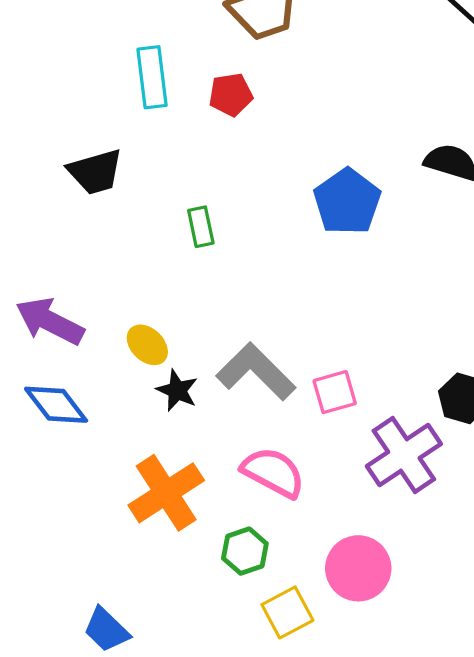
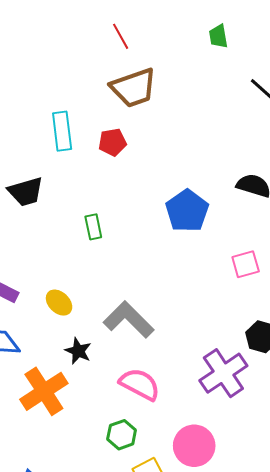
black star: (177, 390) -> (78, 351), moved
pink square: (335, 392) -> (246, 264), moved
orange cross: (166, 493) -> (44, 391), moved

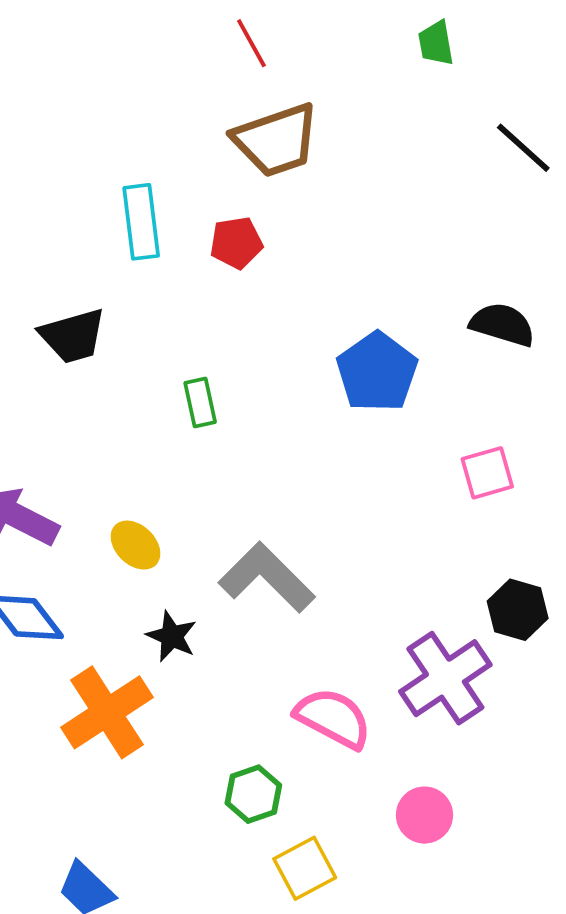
pink semicircle: (140, 384) -> (333, 718), moved
pink circle: (194, 446) -> (424, 815), moved, size x0.7

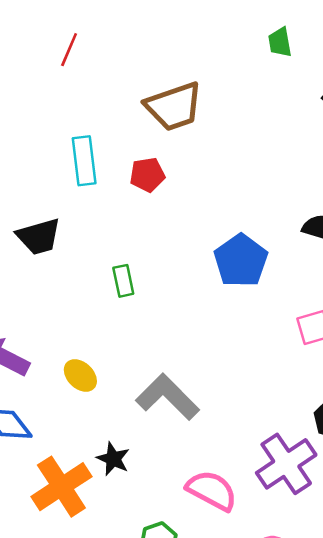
red line: (251, 43) -> (69, 50), moved, turned 52
black star: (172, 636) -> (113, 459), moved

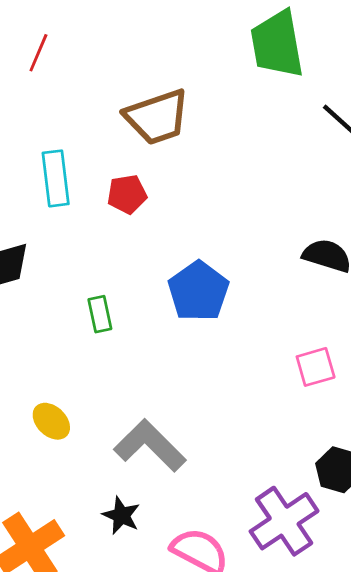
green trapezoid: (280, 42) -> (277, 44), size x2.0
blue pentagon: (241, 261) -> (198, 291), moved
black star: (113, 459) -> (121, 515), moved

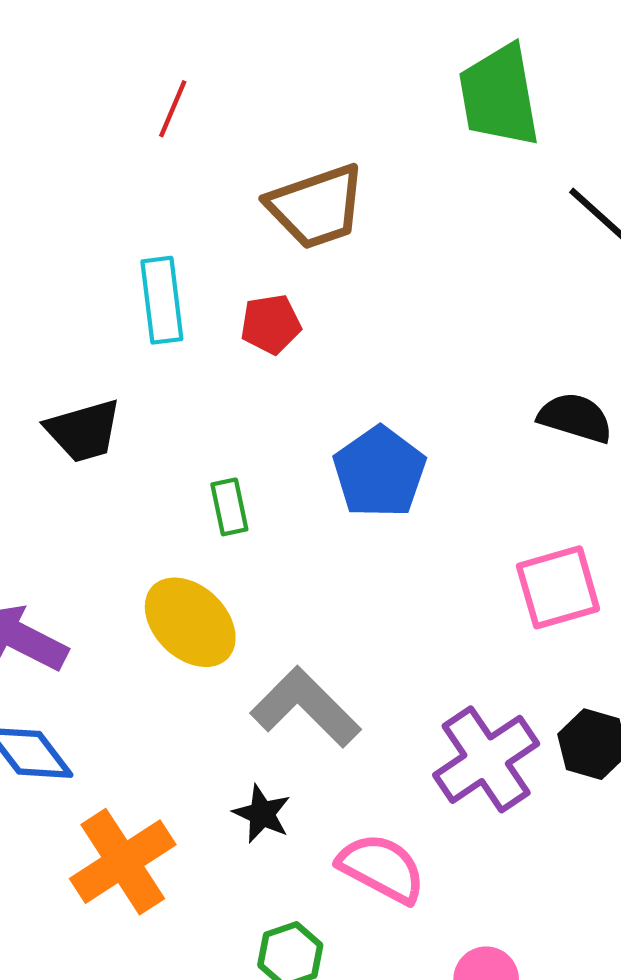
red line: (38, 53) -> (173, 109), moved
pink square: (316, 367) -> (558, 587), size x1.4
yellow ellipse: (51, 421) -> (190, 622), moved, size x1.6
purple cross: (284, 521) -> (486, 759), moved

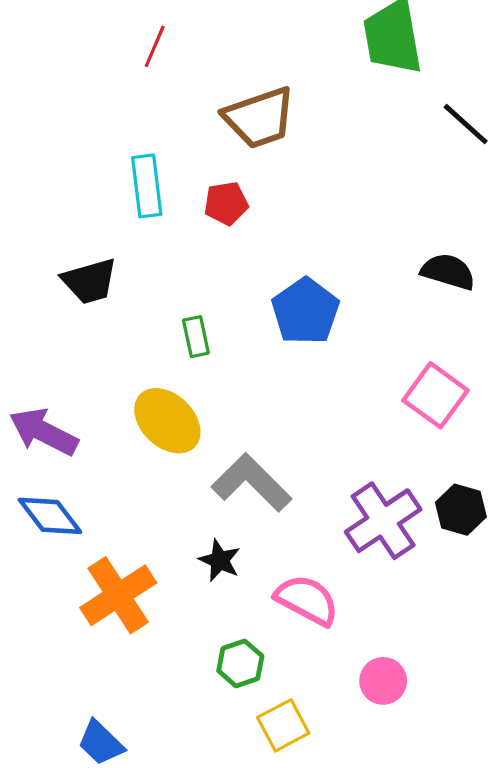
pink square: (558, 587) -> (435, 395), turned -38

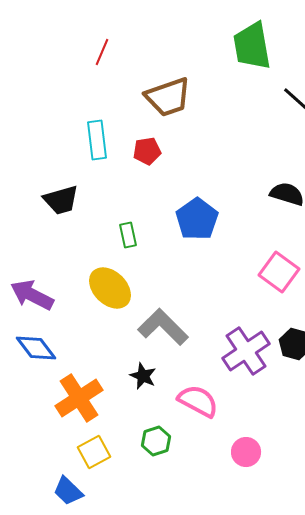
yellow square: (283, 725) -> (94, 452), moved

